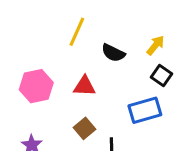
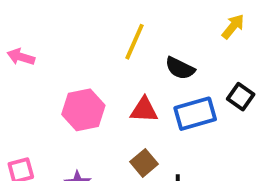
yellow arrow: (155, 45) -> (233, 27), moved
blue rectangle: (145, 110) -> (195, 114), moved

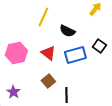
red triangle: (144, 110) -> (48, 53), turned 35

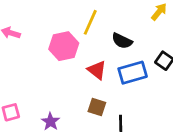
pink hexagon: (16, 53) -> (64, 46), moved
brown square: (48, 81) -> (97, 107), turned -32

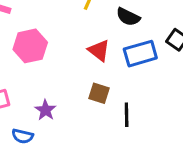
pink hexagon: (64, 46) -> (30, 46), moved

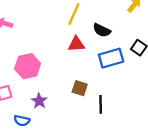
pink hexagon: (30, 46) -> (28, 66), moved
red triangle: (99, 50) -> (76, 44), moved, turned -42

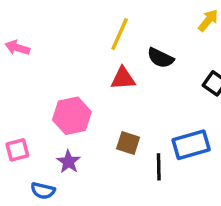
blue rectangle: (111, 58) -> (191, 145), moved
pink hexagon: (28, 66) -> (72, 116), moved

